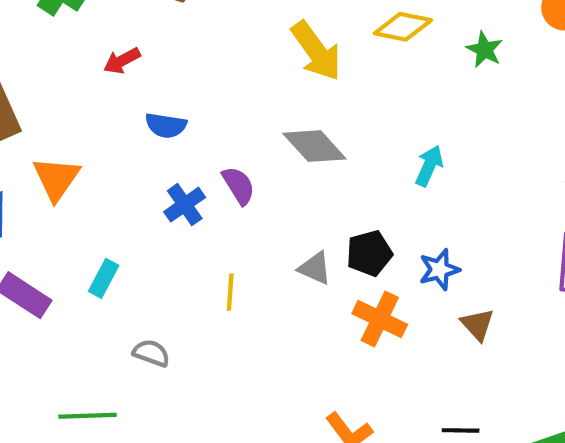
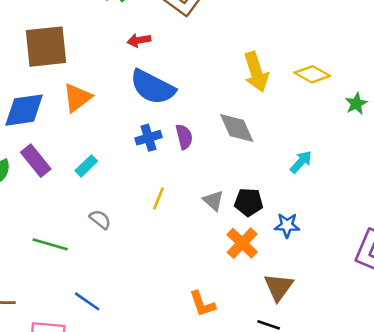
blue semicircle: (166, 125) -> (153, 87), size x1.8
brown triangle: (477, 325) -> (279, 287), moved, size x1.4

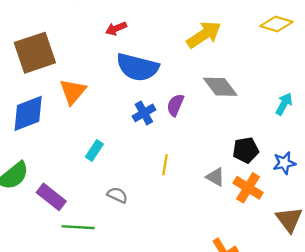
yellow arrow: (256, 72) -> (204, 35), moved, turned -93
purple semicircle: (184, 137) -> (175, 105), turned -130
purple rectangle: (36, 161) -> (51, 197), moved
gray triangle: (213, 201) -> (215, 177), moved

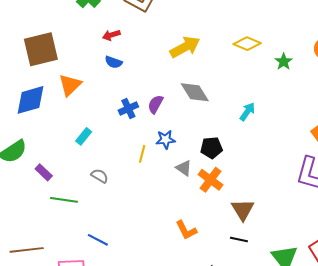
blue semicircle: (137, 67) -> (114, 62), moved, size x0.5
blue star: (284, 163) -> (166, 140), moved
purple rectangle: (51, 197) -> (44, 172), size x0.7

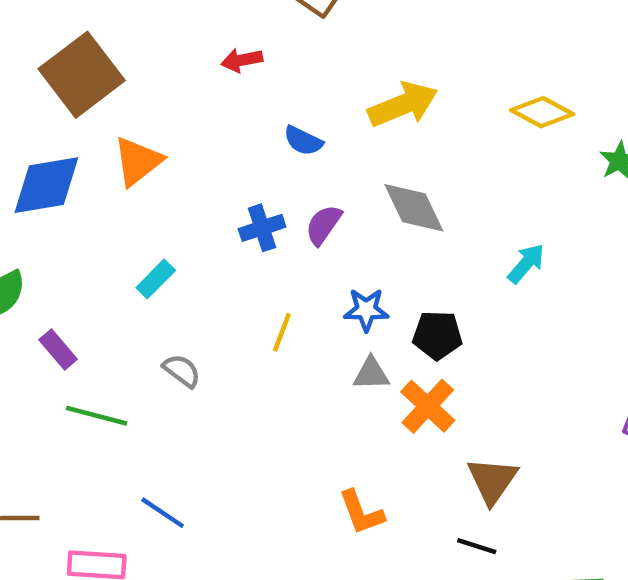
brown square: (41, 49) -> (82, 75), turned -30
blue semicircle: (114, 62) -> (303, 141), moved
blue star: (166, 140) -> (366, 310), moved
gray triangle: (184, 168) -> (371, 374), turned -42

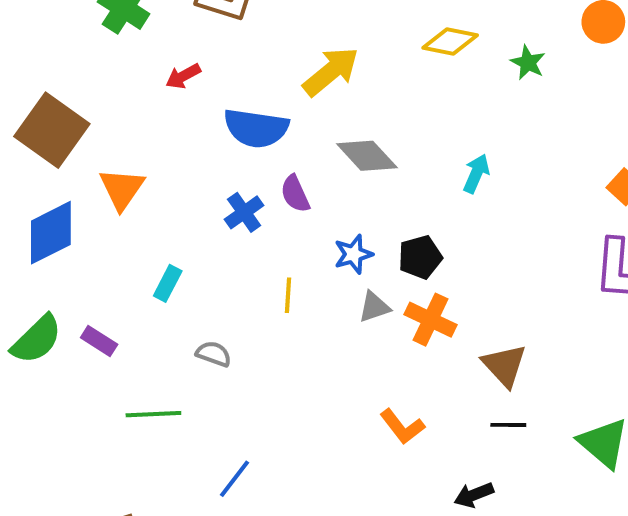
blue semicircle: (303, 141) -> (256, 128), size x1.8
purple semicircle: (323, 225) -> (295, 194), turned -42
purple rectangle: (58, 349) -> (99, 341), moved
blue line: (163, 513) -> (234, 479), turned -69

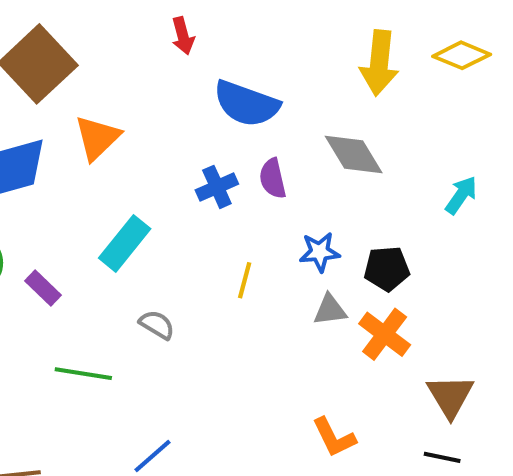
yellow arrow: (331, 71) -> (379, 63), moved, turned 124
red arrow: (183, 76) -> (183, 36), turned -88
cyan rectangle: (168, 283) -> (125, 243), size x1.5

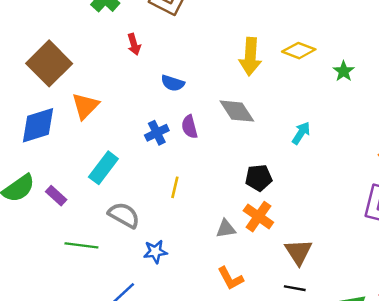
blue semicircle: (246, 104) -> (173, 83), size x0.6
blue star: (320, 252) -> (155, 252), moved
gray triangle: (330, 310) -> (226, 229), moved
gray semicircle: (157, 325) -> (124, 215), size x1.5

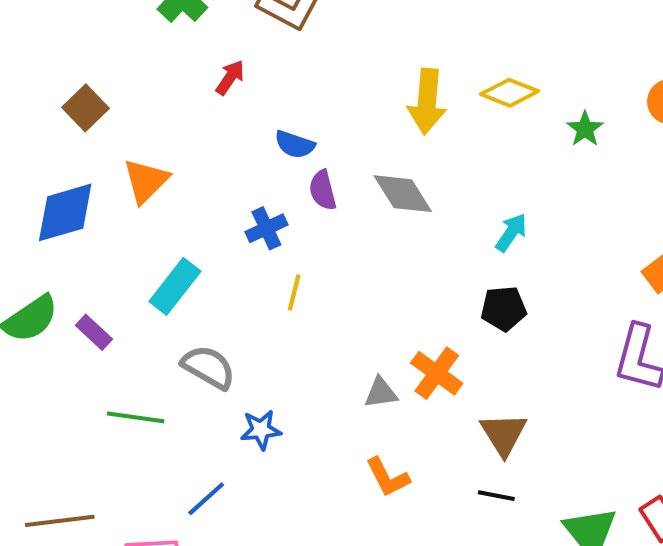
red arrow: (134, 44) -> (230, 77), turned -130
brown square: (49, 63) -> (85, 108), size x0.6
purple semicircle: (190, 127) -> (323, 190), moved
black pentagon: (259, 178) -> (504, 309), moved
yellow line: (175, 187) -> (294, 293), moved

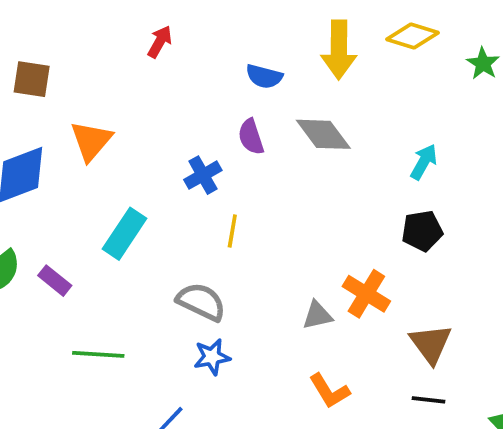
brown square: (85, 108) -> (32, 79), turned -33
blue semicircle: (295, 144) -> (264, 76), moved
gray semicircle: (208, 367) -> (201, 302), moved

